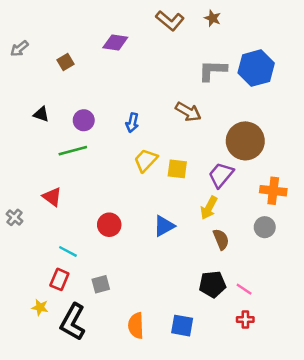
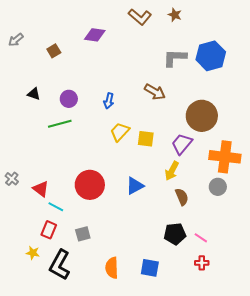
orange cross: (273, 191) -> (225, 157), size x1.4
red triangle: (52, 197) -> (41, 189), moved
red circle: (109, 225) -> (90, 185), size x1.5

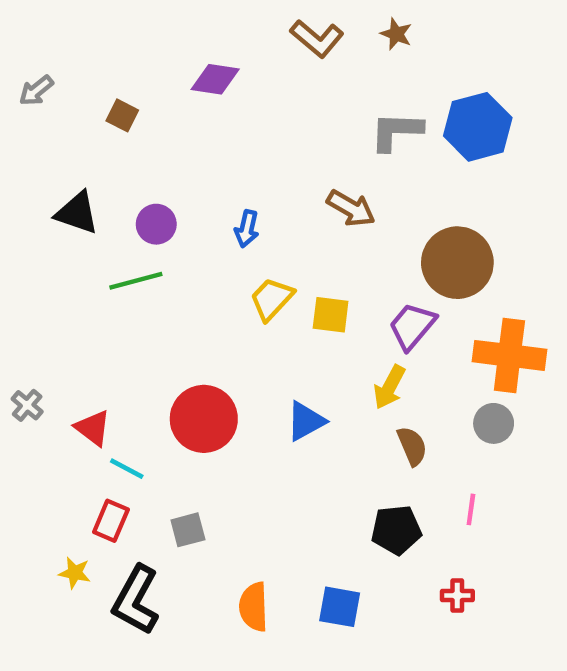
brown square: (54, 51) -> (122, 115), turned -32
black triangle: (34, 94) -> (77, 213), size x1.5
pink line: (201, 238) -> (471, 509), moved, turned 64

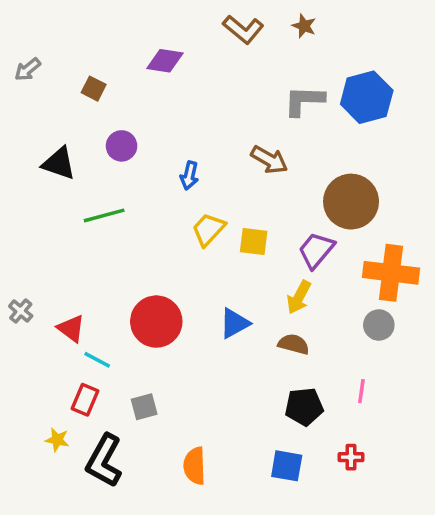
purple circle: (156, 224) -> (122, 146), moved
brown semicircle: (412, 446) -> (294, 344), moved, turned -52
blue square: (340, 607) -> (287, 466), moved

